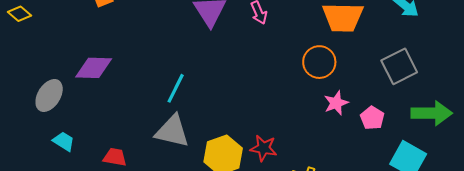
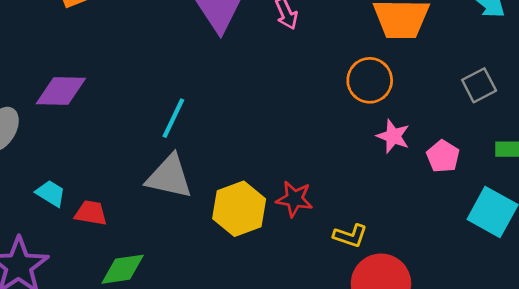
gray square: (399, 66) -> (479, 85), size x0.7
pink star: (336, 103) -> (393, 136), turned -30
cyan trapezoid: (64, 141) -> (51, 193), moved

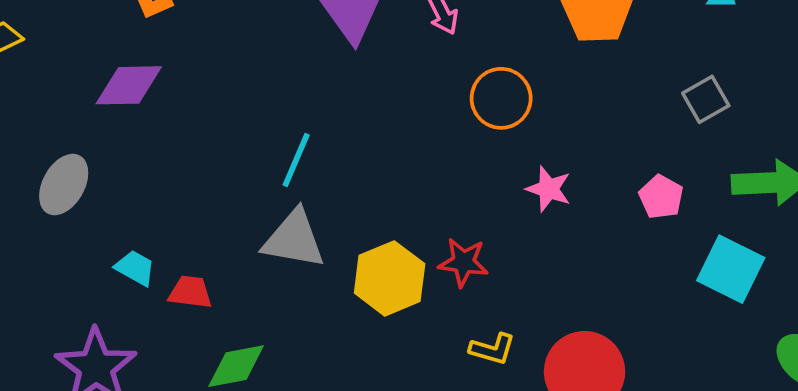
orange circle: (370, 80) -> (501, 98), moved
purple diamond: (61, 91) -> (129, 85), moved
pink star: (393, 136) -> (549, 189), moved
yellow L-shape: (350, 236) -> (492, 349), moved

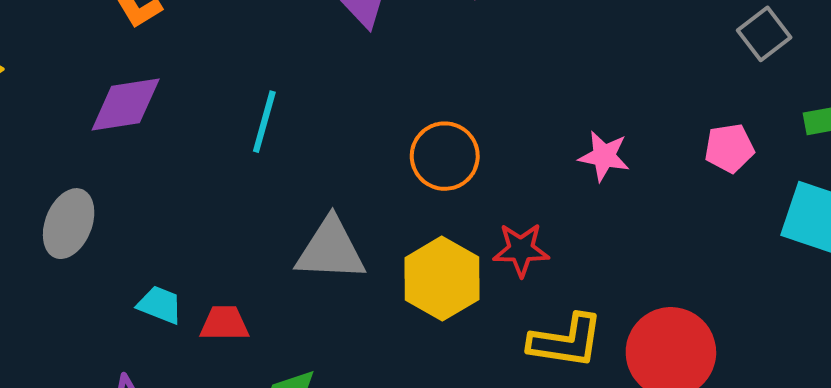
orange circle: (501, 98) -> (445, 156), moved
cyan line: (296, 160) -> (264, 122), moved
pink pentagon: (661, 197) -> (729, 148), turned -30
yellow L-shape: (492, 349) -> (566, 341), size x1.5

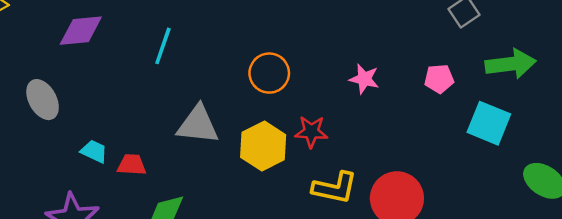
gray ellipse: (69, 224) -> (43, 100), turned -54

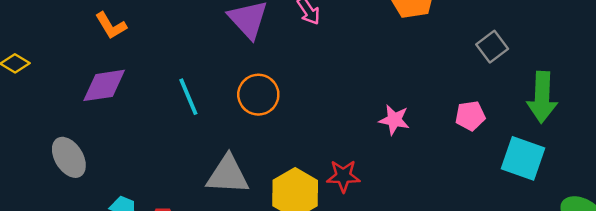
cyan line: (163, 46) -> (188, 97), turned -39
green arrow: (511, 64) -> (542, 97), turned 102
orange circle: (269, 73) -> (258, 95), moved

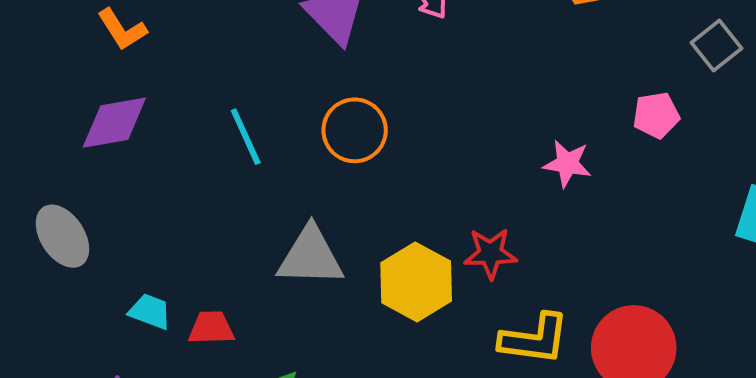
pink pentagon: (470, 116) -> (656, 115), moved

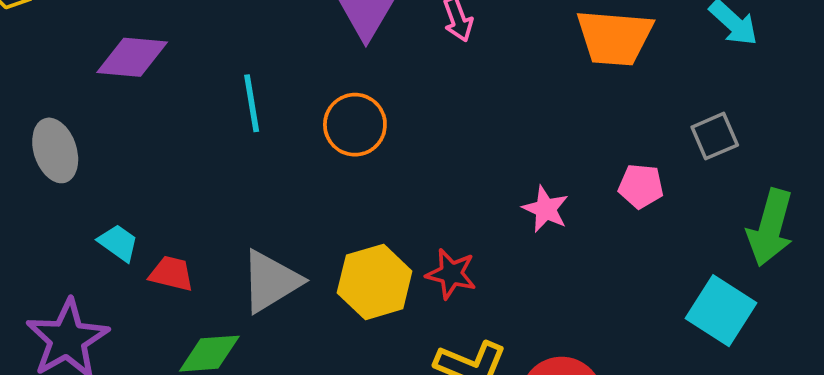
gray triangle: (310, 256) -> (271, 281), moved, turned -48

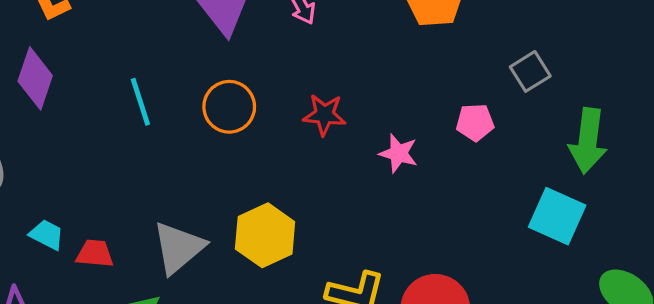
purple diamond: (132, 57) -> (35, 78), turned -68
red star: (451, 274) -> (324, 115), moved

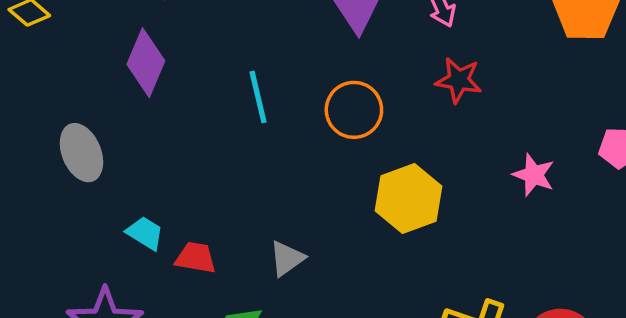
red star: (324, 115) -> (459, 80), moved
yellow hexagon: (265, 235) -> (409, 199), moved
gray triangle: (179, 248) -> (287, 258), size x0.6

